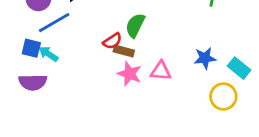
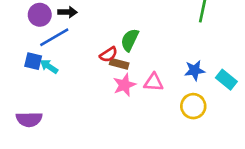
pink star: (130, 74) -> (124, 85), turned 30
purple semicircle: (33, 82) -> (29, 119), moved
yellow circle: (223, 97) -> (193, 106), moved

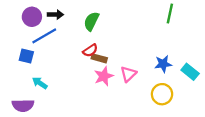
green semicircle: (130, 40) -> (91, 21), moved
cyan arrow: (49, 66) -> (40, 83), moved
pink triangle: (154, 82) -> (128, 74), turned -48

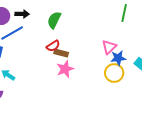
pink triangle: (128, 74) -> (109, 47), moved
yellow circle: (162, 94) -> (114, 73), moved

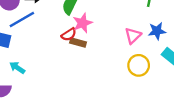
blue star: (118, 58) -> (157, 31), moved
pink star: (65, 69) -> (83, 23), moved

